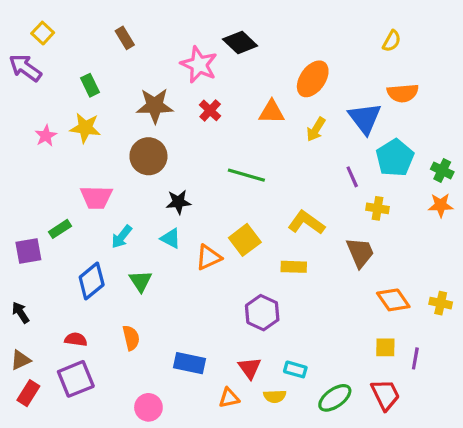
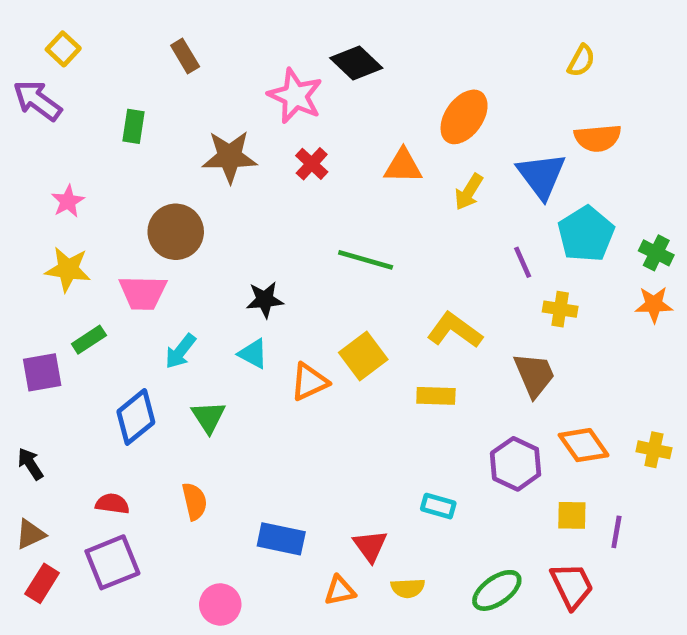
green rectangle: (90, 85) -> (134, 126), turned 35
yellow star: (85, 128) -> (68, 269), moved
brown circle: (148, 156) -> (176, 232), moved
purple hexagon: (262, 313) -> (516, 464), moved
cyan rectangle: (295, 369) -> (438, 506), moved

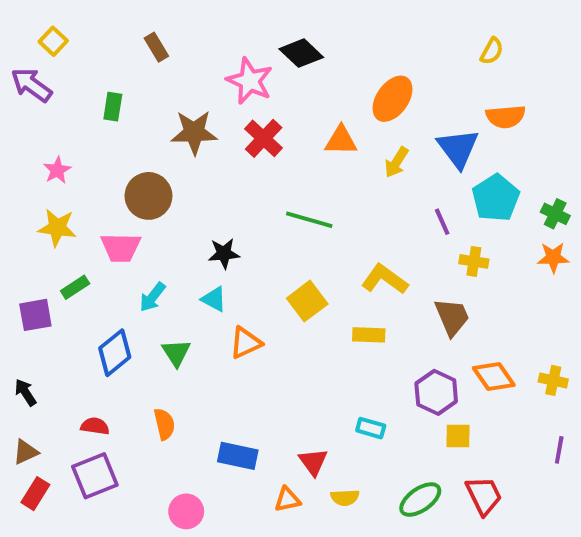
red cross: (312, 164) -> (264, 138), size x1.4
orange triangle: (309, 382) -> (246, 343), moved
yellow square: (572, 515) -> (458, 436), moved
purple line: (616, 532) -> (559, 450), moved

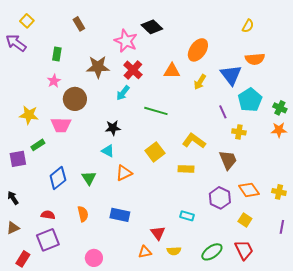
pink star: (57, 170) -> (54, 81), moved
cyan arrow: (152, 297) -> (123, 93), moved
yellow square: (458, 436) -> (245, 220), moved, turned 32
blue rectangle: (238, 456) -> (120, 215), moved
red rectangle: (35, 494) -> (23, 259), moved

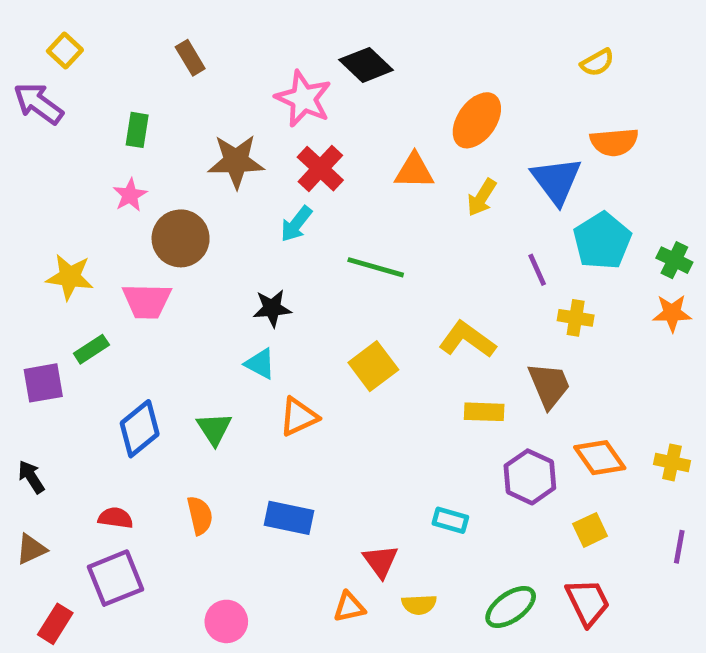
yellow semicircle: (248, 26) -> (597, 63), turned 32
yellow rectangle: (186, 169) -> (484, 412), moved
yellow square: (245, 220) -> (590, 530), turned 32

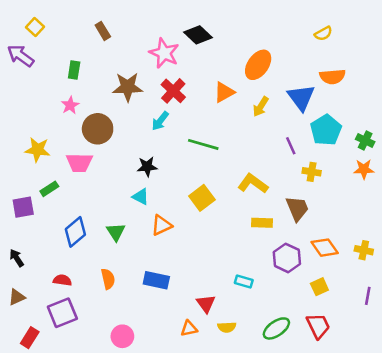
orange triangle: (414, 171) -> (224, 92), turned -30

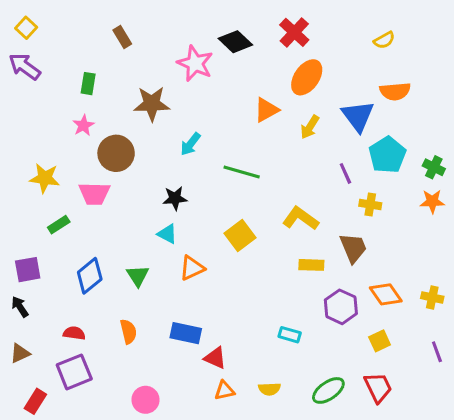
yellow square: (35, 27) -> (26, 28), moved
red cross: (173, 91) -> (294, 32), moved
purple square: (23, 207) -> (28, 270), moved
purple line: (368, 296) -> (437, 352), turned -30
red triangle: (206, 304) -> (215, 358), moved, turned -30

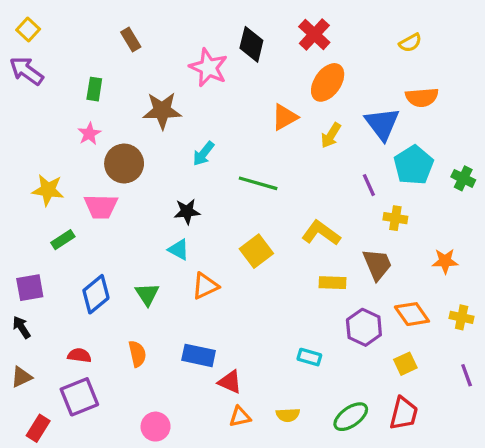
black diamond: (235, 42) -> (251, 44), turned 60
orange star: (432, 201) -> (445, 261), moved
red trapezoid: (378, 387) -> (404, 413), turned 40

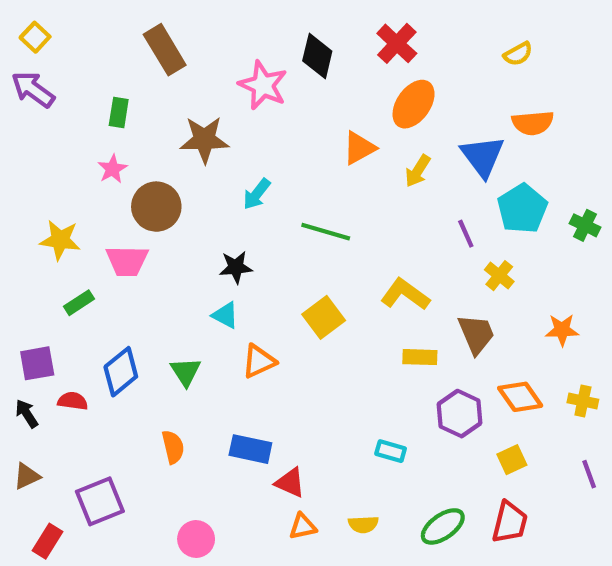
brown rectangle: (131, 39) -> (165, 50), size x1.6
yellow cross: (395, 218) -> (499, 276), turned 30
red semicircle: (79, 355) -> (73, 401), moved

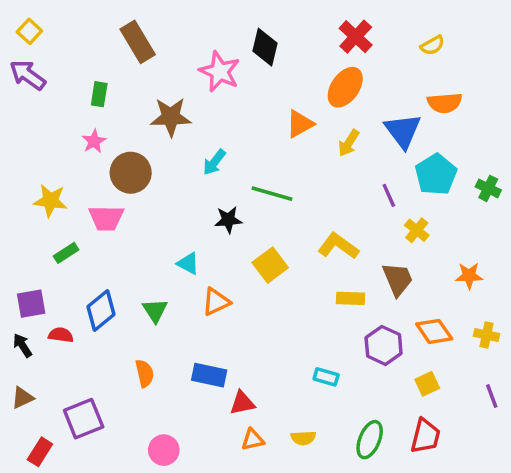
red cross: (397, 43) -> (356, 37), moved
black star: (236, 267) -> (228, 220), moved
red triangle: (290, 483) -> (242, 403), turned -36
green ellipse: (443, 526) -> (370, 440), turned -33

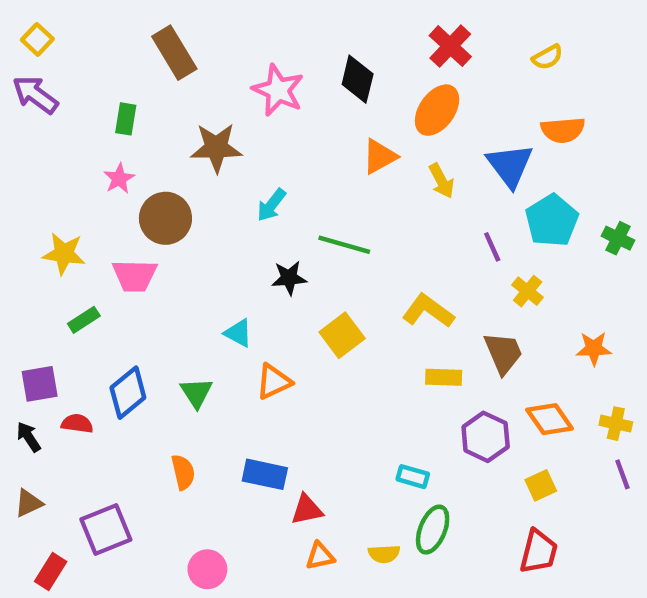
black diamond: (265, 47) -> (358, 79), moved
yellow arrow: (349, 143) -> (441, 181), turned -60
purple line: (492, 396) -> (622, 474), moved
green ellipse: (370, 440) -> (433, 530), moved

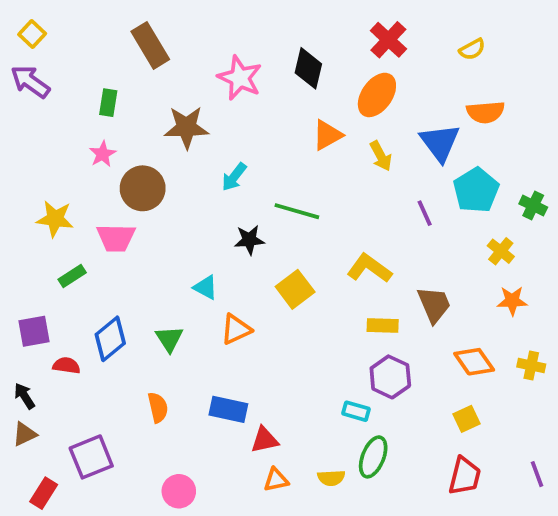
yellow cross: (528, 291) -> (501, 251), moved
black arrow: (29, 437) -> (25, 396), moved
purple hexagon: (486, 437) -> (390, 377), moved
purple line: (622, 474) -> (537, 474), moved

